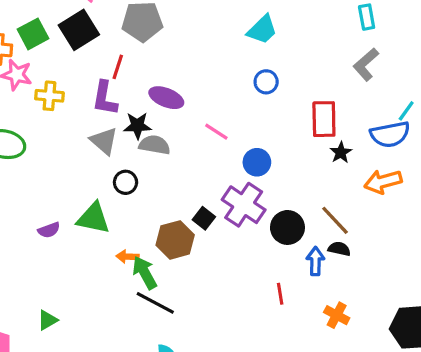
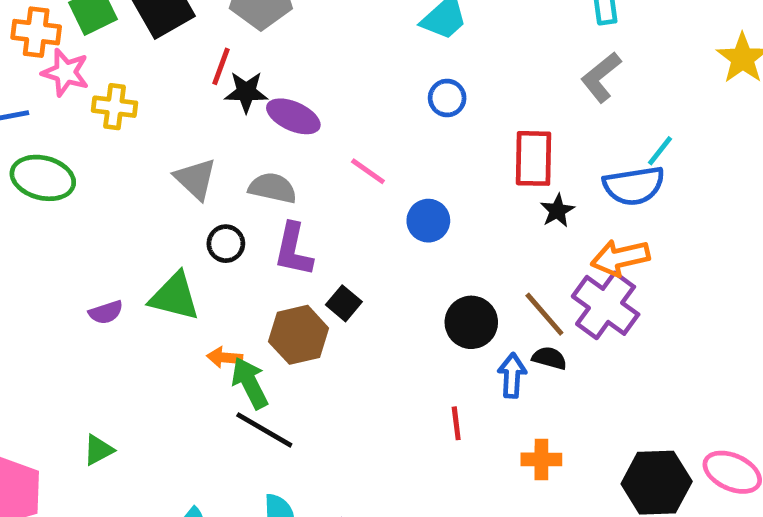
purple L-shape: (105, 98) -> (293, 250), moved
black star: (137, 126) -> (246, 92), moved
purple cross: (244, 205) -> (606, 305), moved
orange cross: (337, 315) -> (541, 459), turned -30

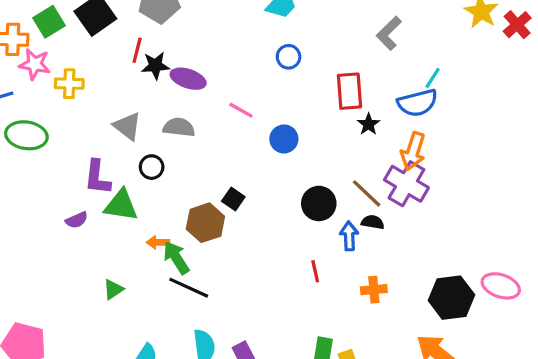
purple L-shape: (293, 250) -> (97, 177), moved
orange arrow: (620, 258) -> (413, 151), turned -54
green triangle: (98, 450) -> (113, 289), moved

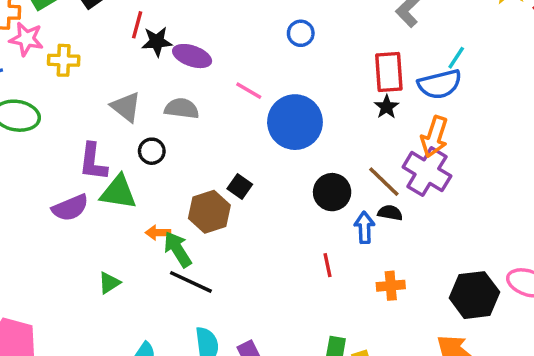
red rectangle: (349, 91) -> (389, 72), moved
blue circle: (284, 139) -> (295, 122), size x1.8
purple semicircle: (77, 220) -> (70, 208), size x1.5

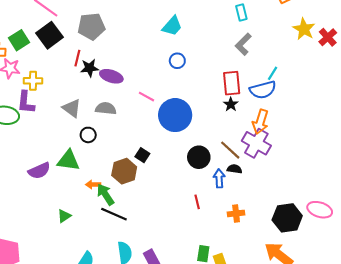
purple L-shape: (93, 162) -> (26, 102), moved

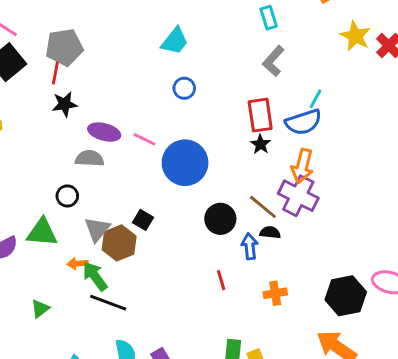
red line: (77, 58) -> (55, 73), moved
purple ellipse: (111, 76) -> (104, 132), moved
gray triangle: (72, 108) -> (97, 229), moved, turned 36

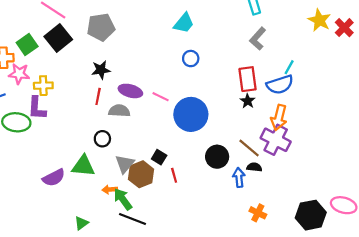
red line: (55, 73) -> (98, 96), moved
red line: (221, 280) -> (174, 175), moved
orange cross: (275, 293) -> (258, 213), turned 35

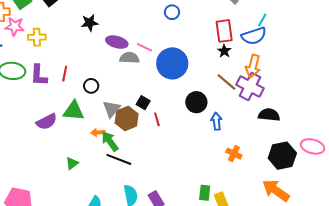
red line: (98, 96) -> (65, 74), moved
purple L-shape: (37, 108) -> (39, 75), moved
gray semicircle: (119, 111) -> (129, 58), moved
brown line: (249, 148) -> (226, 82), moved
black semicircle: (254, 167) -> (269, 115), moved, size x1.5

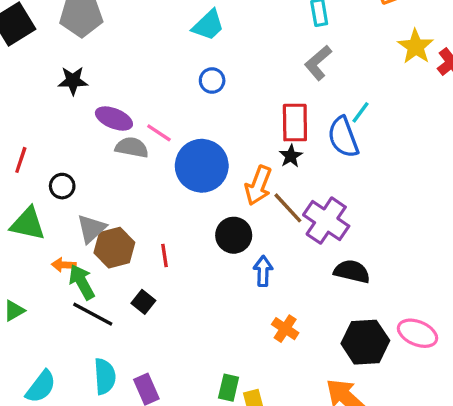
blue semicircle: (254, 36) -> (343, 137), turned 80
orange arrow: (253, 66) -> (258, 185), moved
black square: (143, 103) -> (143, 302), moved

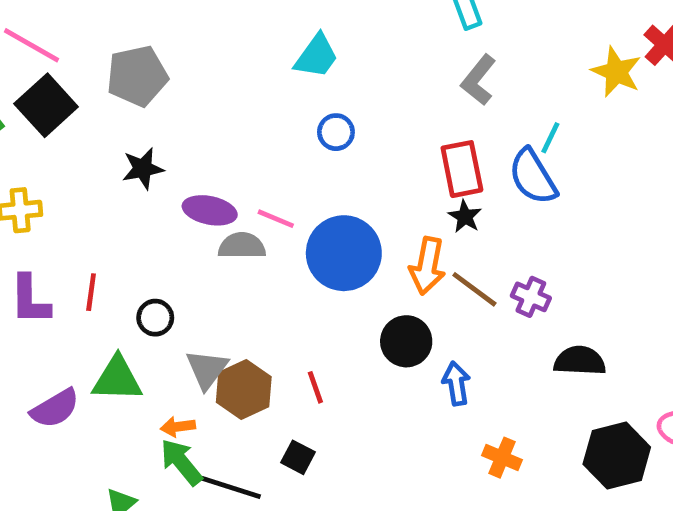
yellow star: (416, 47) -> (616, 72), moved
purple cross: (326, 221) -> (531, 297), size x0.6
green arrow: (82, 282) -> (181, 462), moved

